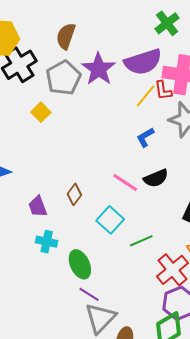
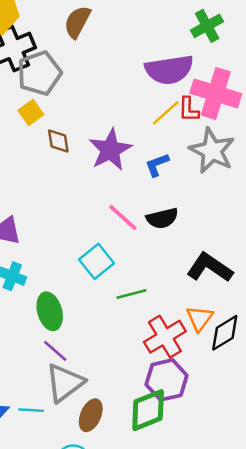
purple star: (99, 69) -> (110, 150), moved
gray pentagon: (63, 78) -> (39, 73), moved
brown diamond: (74, 194) -> (58, 141), moved, turned -55

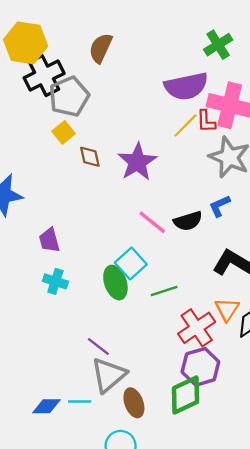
blue L-shape: (157, 165) -> (220, 206), moved
green ellipse: (50, 311) -> (115, 283), moved
brown ellipse: (91, 415) -> (134, 403), turned -40

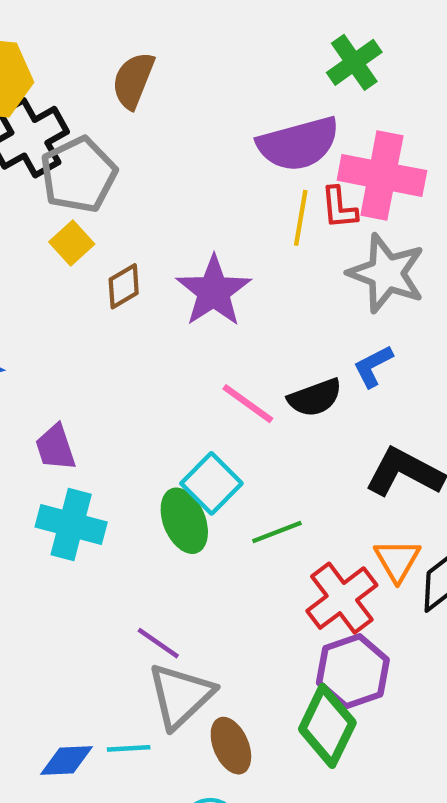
yellow line: (185, 125) -> (301, 218), turned -32
brown diamond: (90, 157) -> (124, 286), turned 75
cyan cross: (55, 281) -> (71, 525), size x1.4
green diamond: (185, 395) -> (327, 726), turned -36

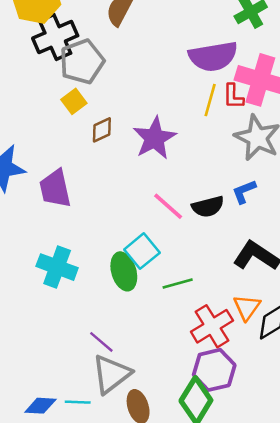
purple trapezoid: (55, 447) -> (55, 189), moved, size x1.4

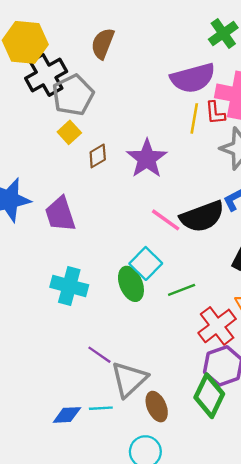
black semicircle: (208, 207) -> (202, 217), size x1.5
purple line: (101, 342) -> (99, 355), moved

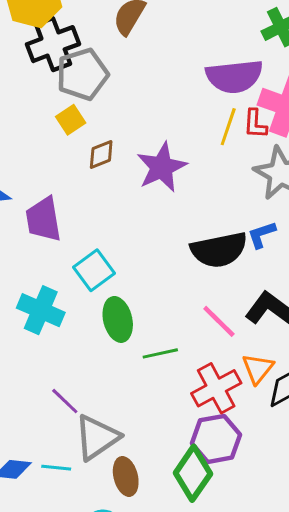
pink line: (166, 220) -> (219, 321), moved
cyan square: (146, 263) -> (94, 270), moved
green line: (182, 290) -> (160, 353), moved

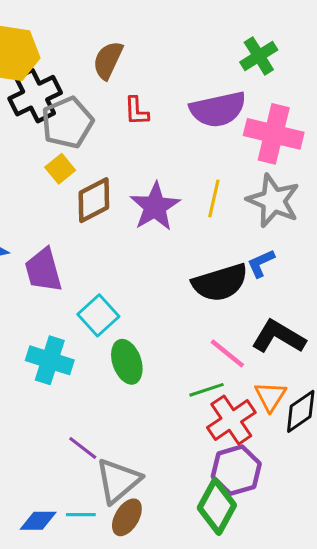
red L-shape: (255, 124) -> (136, 111), moved
yellow line: (228, 127) -> (214, 198), moved
brown diamond: (101, 154) -> (94, 200), size x1.5
green line: (160, 353) -> (206, 390), moved
brown ellipse: (126, 476) -> (127, 517), moved, turned 51

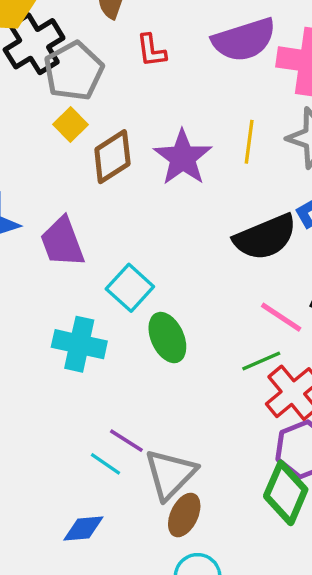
cyan line: (81, 515) -> (106, 464), moved, turned 40

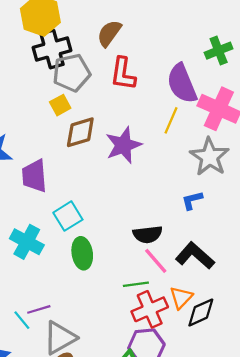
purple semicircle: (244, 40) -> (182, 84), turned 69
red L-shape: (151, 50) -> (123, 74), size x1.5
yellow line: (249, 142) -> (171, 120), moved
black semicircle: (265, 237) -> (148, 234), moved, size x0.7
purple line: (126, 441) -> (39, 309), turned -65

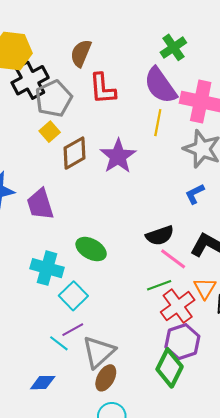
green cross: (219, 51) -> (173, 47), moved
cyan square: (68, 216) -> (73, 296), moved
green ellipse: (82, 253) -> (91, 249), moved, turned -40

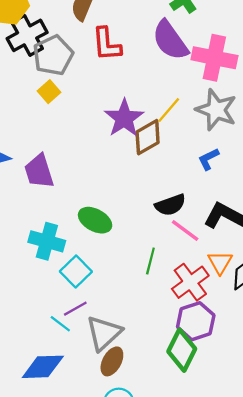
yellow line: (158, 123) -> (169, 110), moved, turned 30
brown diamond: (74, 153) -> (148, 137), moved
green line: (159, 285) -> (150, 261), moved, turned -55
blue diamond: (43, 383) -> (43, 367), size x1.5

